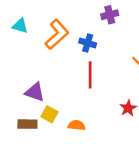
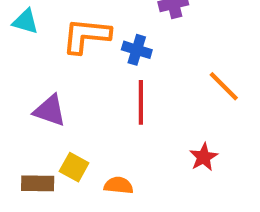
orange L-shape: (57, 34) -> (86, 36), turned -132
purple triangle: (35, 92) -> (50, 111), moved

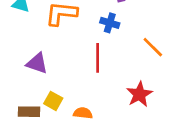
blue cross: (137, 50) -> (110, 23), moved
red star: (204, 157) -> (139, 94), size x1.4

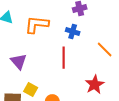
purple triangle: (37, 63) -> (19, 62), turned 30

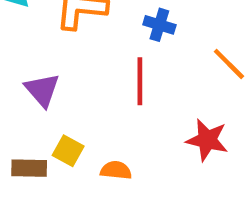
red star: (95, 84) -> (207, 140), turned -30

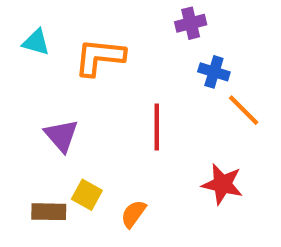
blue cross: (159, 25) -> (214, 72), moved
orange semicircle: (116, 170) -> (133, 214), turned -60

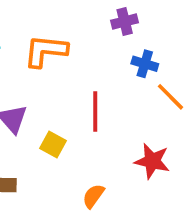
yellow square: (87, 195) -> (53, 145), moved
orange semicircle: (133, 214) -> (93, 196), moved

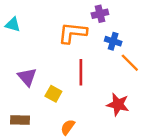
orange L-shape: (46, 51) -> (73, 33), moved
orange semicircle: (93, 196) -> (68, 127), moved

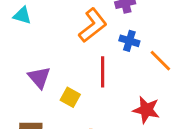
orange L-shape: (73, 33) -> (93, 25), turned 136
blue cross: (113, 41) -> (129, 41), moved

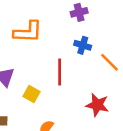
orange L-shape: (93, 25) -> (28, 32), moved, turned 40

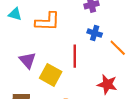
yellow square: (32, 94) -> (51, 75), size x1.5

